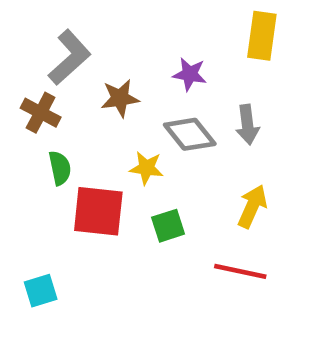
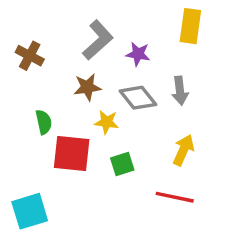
gray L-shape: (69, 57) -> (98, 40), moved
brown star: (120, 98) -> (87, 87), moved
brown cross: (41, 113) -> (30, 56), moved
cyan square: (41, 291) -> (30, 211), size x1.5

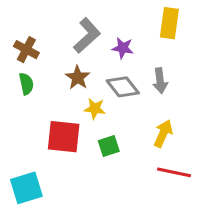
brown star: (87, 87) -> (78, 78), turned -30
green semicircle: (44, 122) -> (26, 84), moved
red line: (175, 197) -> (174, 172), moved

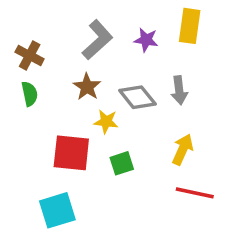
purple star: (123, 48) -> (146, 40), moved
cyan square: (26, 188) -> (57, 210), moved

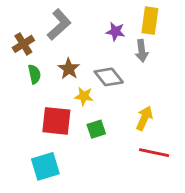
gray L-shape: (97, 40) -> (59, 25), moved
brown cross: (30, 56) -> (23, 44), turned 30
gray arrow: (179, 90) -> (142, 51), moved
green semicircle: (30, 94) -> (34, 74), moved

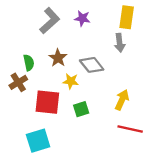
purple star: (116, 32) -> (82, 18), moved
brown cross: (23, 44) -> (18, 82), moved

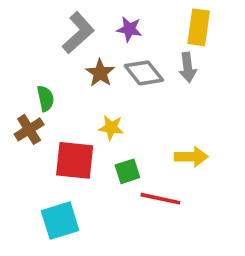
brown star: (58, 58) -> (100, 73), moved
gray diamond: (92, 65) -> (144, 73), moved
yellow arrow: (122, 100) -> (191, 157), turned 66
red line: (130, 129) -> (160, 199), moved

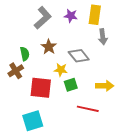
yellow rectangle: (199, 27) -> (95, 15), moved
brown star: (100, 73) -> (49, 47), moved
gray diamond: (144, 73) -> (79, 56), moved
green square: (127, 171) -> (71, 85), moved

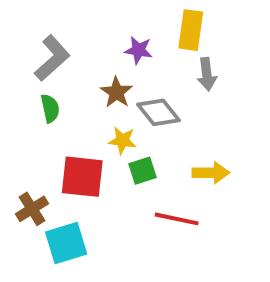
purple star: (71, 16) -> (138, 50), moved
gray L-shape: (43, 18) -> (52, 58), moved
brown star: (49, 47) -> (116, 92), moved
brown cross: (16, 71) -> (32, 209), moved

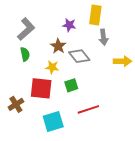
yellow star: (122, 141) -> (52, 67), moved
yellow arrow: (211, 173) -> (122, 61), moved
red line: (177, 219) -> (88, 109), turned -30
cyan square: (66, 243) -> (53, 122), moved

